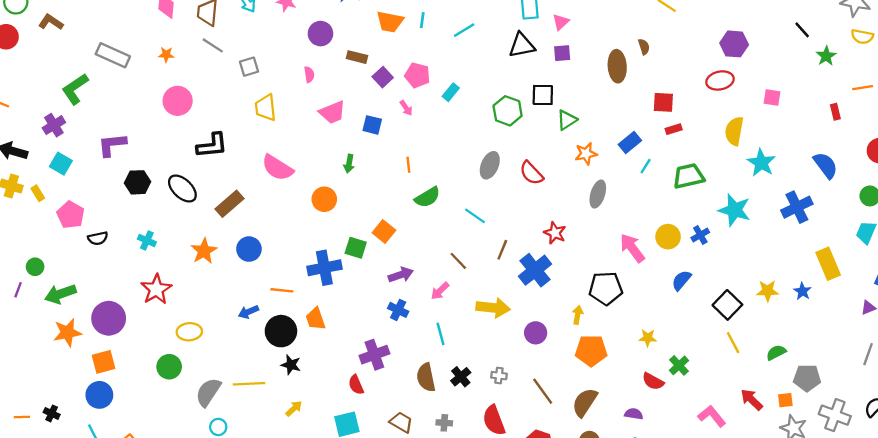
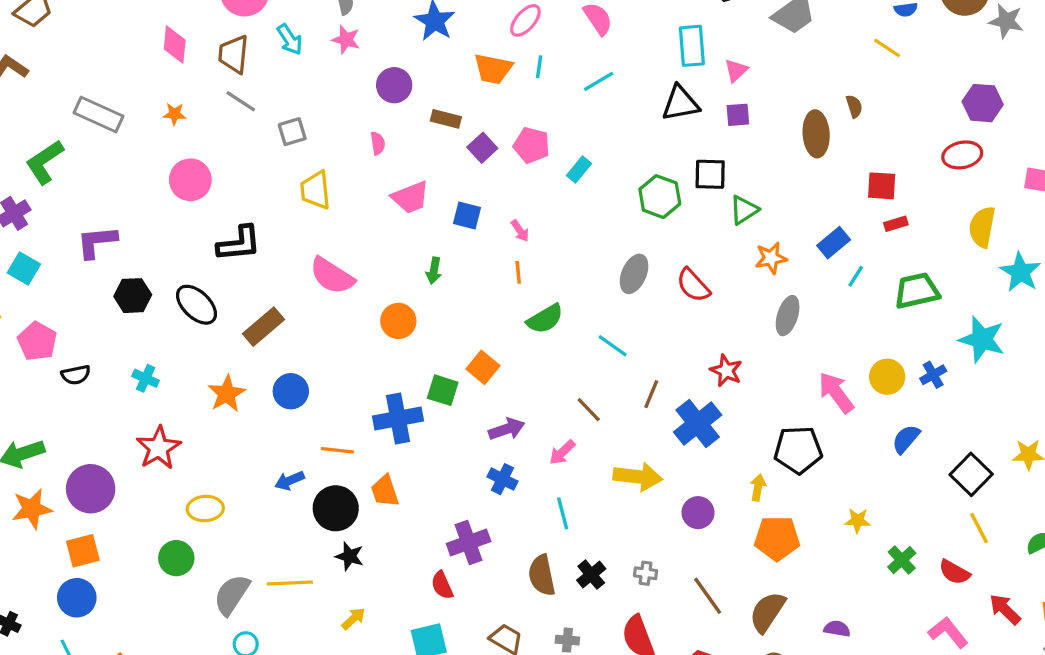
pink arrow: (406, 108) -> (520, 231), moved
red semicircle: (653, 381) -> (954, 572), moved

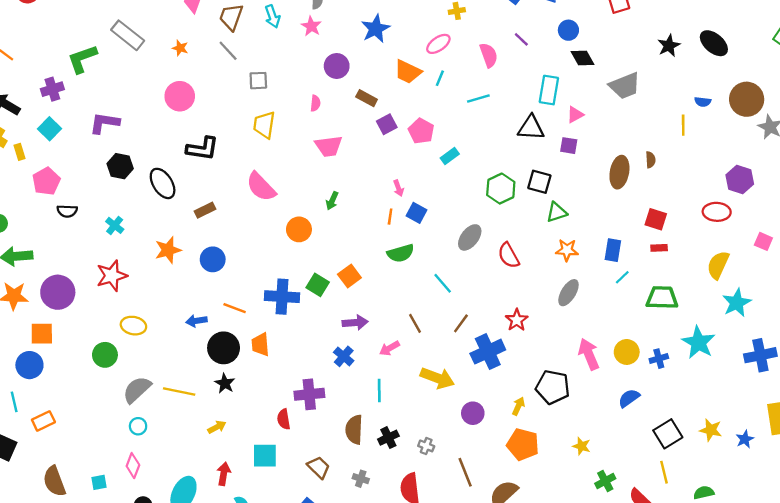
yellow line: (887, 48) -> (683, 125), turned 42
blue square: (467, 216) -> (416, 213), moved
blue rectangle: (834, 243) -> (613, 250), turned -55
brown rectangle: (263, 327) -> (205, 210), size x0.7

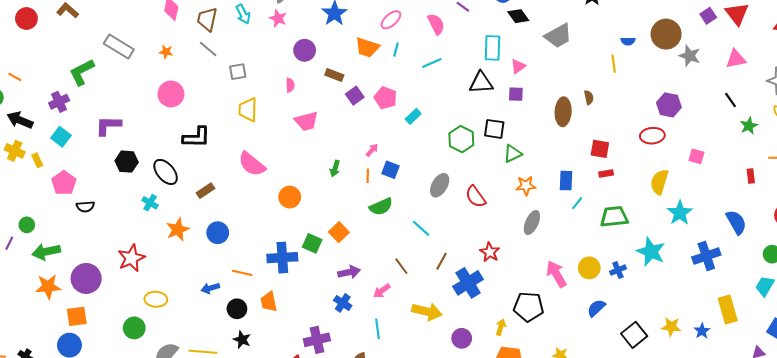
pink arrow: (398, 188) -> (372, 150), turned -112
green arrow: (332, 201) -> (335, 168), moved
cyan cross: (115, 225) -> (150, 203), moved
black circle: (224, 348) -> (237, 309), size x0.7

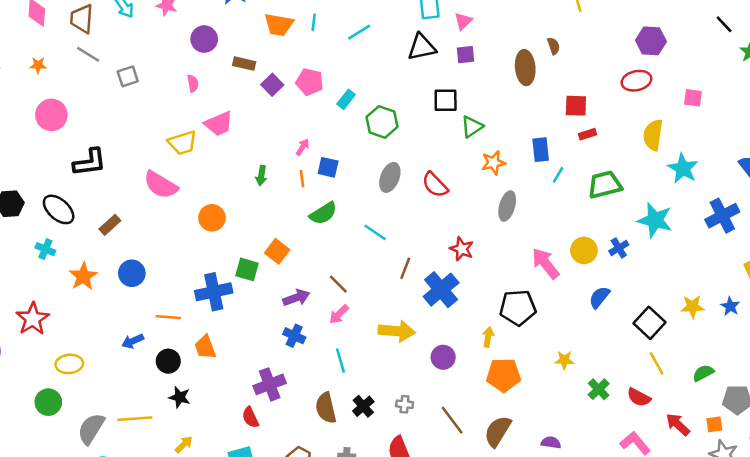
yellow trapezoid: (248, 110) -> (182, 143), moved, turned -100
green hexagon: (461, 139) -> (382, 122), moved
brown line: (401, 266) -> (338, 284), moved

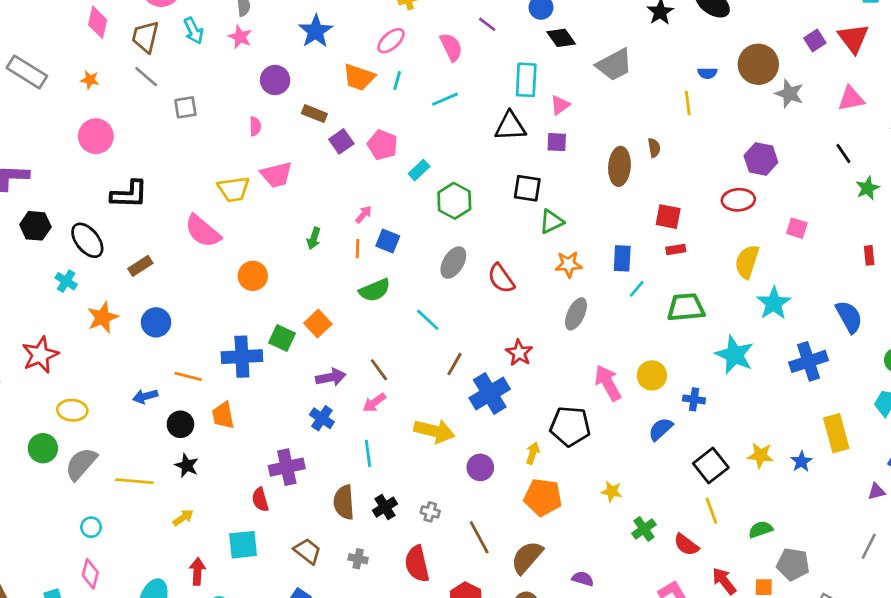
blue cross: (619, 248) -> (694, 399), moved, turned 30
gray semicircle: (91, 429) -> (81, 464), moved

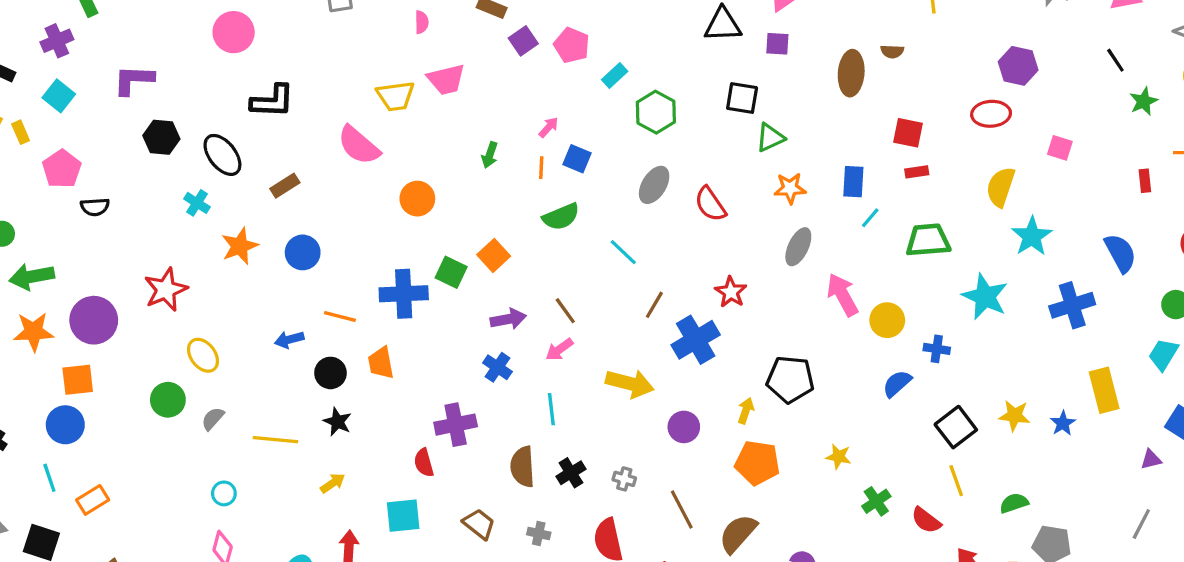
brown semicircle: (654, 148) -> (892, 51), turned 102
pink arrow: (608, 383) -> (843, 295), moved
yellow ellipse: (72, 410) -> (203, 355), turned 48
gray semicircle: (81, 464) -> (213, 419), size x0.6

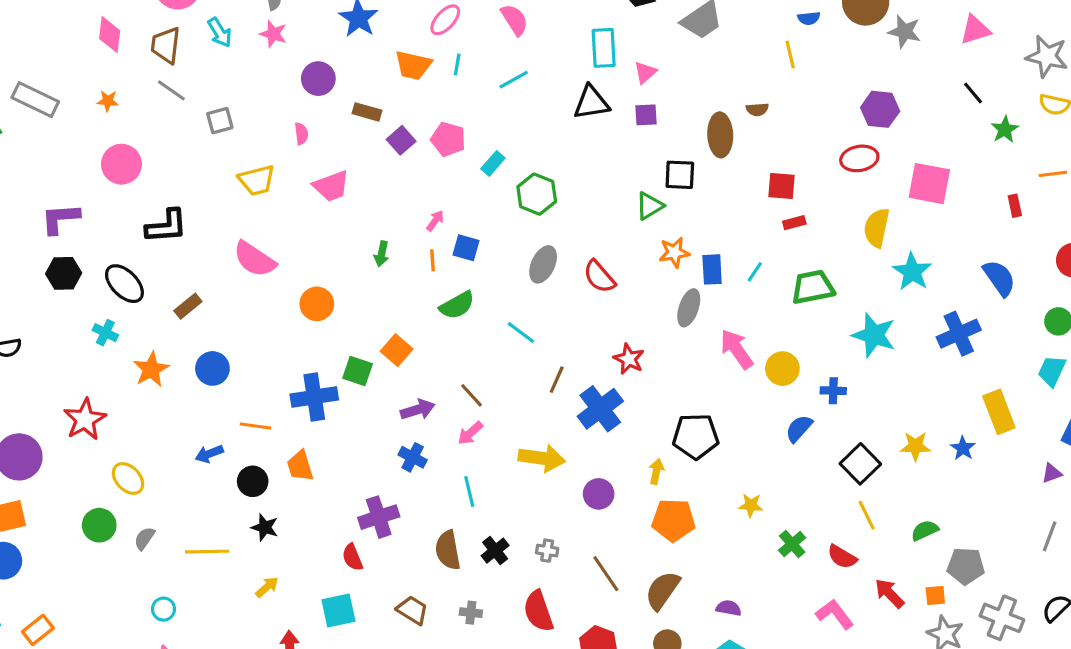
purple L-shape: (134, 80) -> (60, 219), moved
yellow trapezoid: (396, 96) -> (257, 180), moved
black square: (742, 98) -> (680, 175), moved
pink square: (1060, 148) -> (929, 184), size x1.8
blue rectangle: (853, 182) -> (712, 269), moved

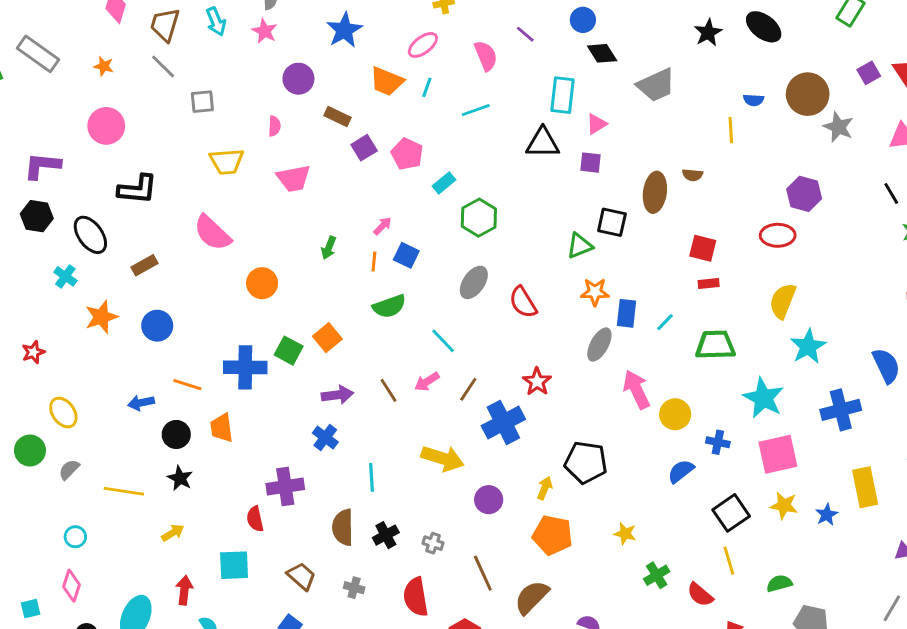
pink square: (929, 184) -> (778, 454), moved, turned -33
red star: (85, 419) -> (33, 352), size x0.6
pink arrow: (470, 433) -> (427, 382), moved

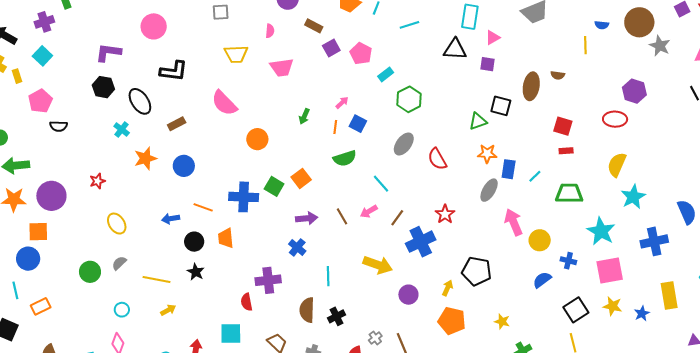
green circle: (30, 450) -> (90, 272), moved
yellow arrow: (173, 533) -> (168, 310), moved
gray cross: (433, 543) -> (375, 338), moved, turned 32

